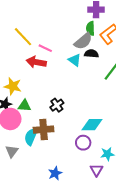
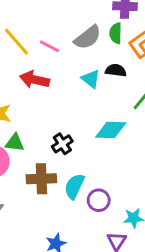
gray semicircle: (83, 41) -> (88, 37), moved
pink line: (45, 48) -> (49, 46), moved
cyan diamond: (92, 125) -> (111, 130), moved
cyan semicircle: (31, 137) -> (74, 186), moved

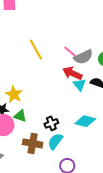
pink line: (49, 46) -> (70, 52), moved
red arrow: (34, 80) -> (72, 73), moved
cyan semicircle: (74, 186) -> (55, 141), moved

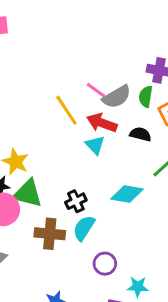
yellow line: (36, 50) -> (66, 110), moved
cyan triangle: (80, 85) -> (95, 145), moved
green triangle: (20, 116) -> (28, 193), size x1.5

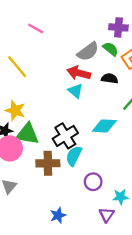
pink line: (96, 90) -> (36, 28), moved
green semicircle: (146, 97) -> (110, 49), turned 126
yellow line: (66, 110) -> (17, 67), moved
black cross: (76, 201) -> (65, 136), size x1.5

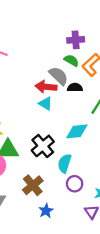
gray semicircle: (88, 52) -> (59, 76), moved, turned -90
cyan semicircle: (74, 156) -> (64, 163), moved
brown cross: (48, 163) -> (33, 185), moved, turned -30
blue star: (58, 215) -> (46, 211), moved

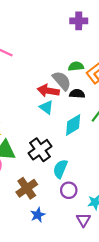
purple cross: (76, 40) -> (79, 21), moved
green semicircle: (71, 60) -> (76, 66), turned -40
cyan diamond: (77, 131) -> (73, 125), moved, turned -30

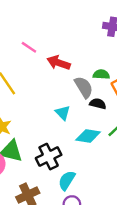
red arrow: (48, 91) -> (58, 63), moved
cyan diamond: (73, 125) -> (88, 136), turned 30

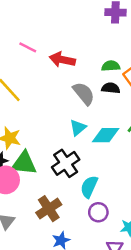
gray semicircle: (84, 87) -> (84, 93), moved
black semicircle: (98, 104) -> (111, 88), moved
cyan triangle: (63, 113) -> (78, 128), moved, turned 42

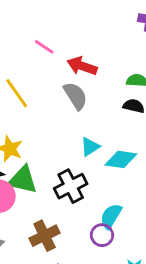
gray semicircle: (84, 93) -> (75, 96), moved
cyan semicircle: (89, 187) -> (111, 216), moved
purple circle: (98, 212) -> (102, 235), moved

